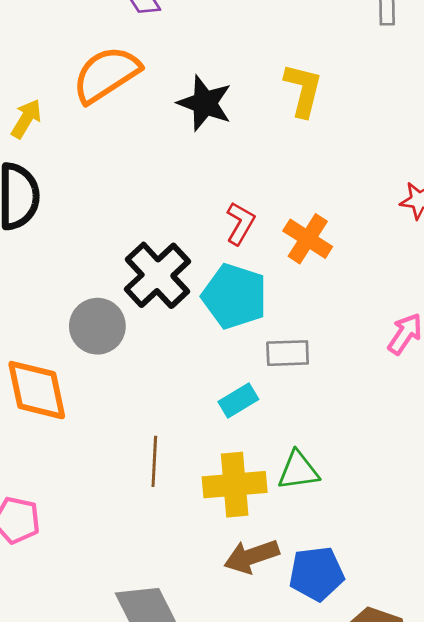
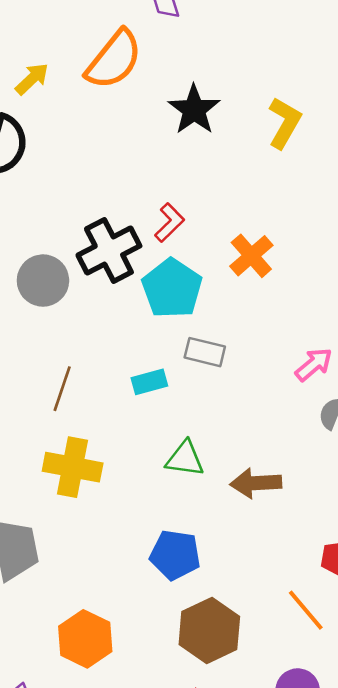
orange semicircle: (106, 74) -> (114, 60), turned 146
red L-shape: (240, 223) -> (169, 223), moved
brown line: (154, 461) -> (62, 389), moved
yellow cross: (235, 485) -> (73, 467), moved
brown arrow: (252, 556) -> (256, 483), moved

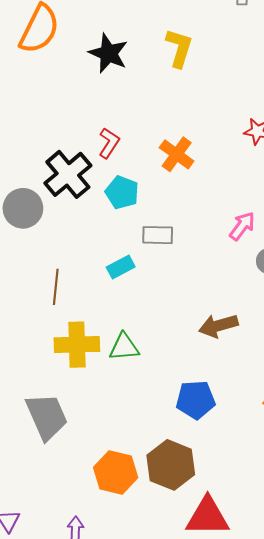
cyan pentagon: (172, 288) -> (122, 192), size x0.7
green triangle: (185, 459) -> (124, 347), moved
blue pentagon: (175, 555) -> (196, 400), moved
brown hexagon: (209, 630) -> (171, 465), moved

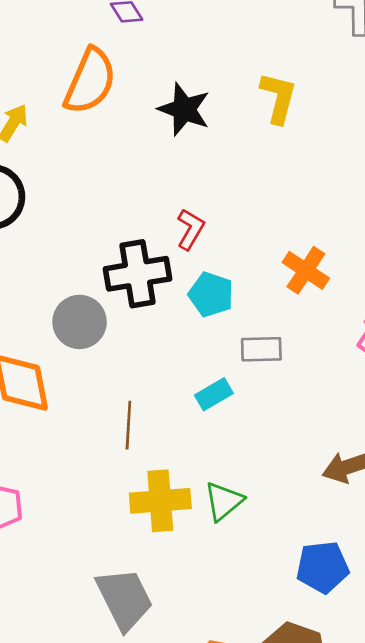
orange cross: (177, 154) -> (306, 270), moved
black cross: (68, 174) -> (137, 274), turned 33
green triangle: (124, 347) -> (224, 501), turned -32

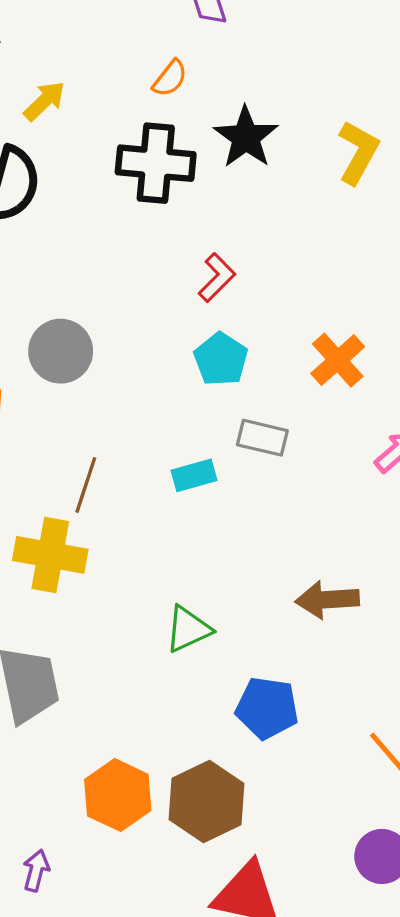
orange semicircle: (90, 81) -> (170, 78), moved, size x0.5
black cross: (137, 274) -> (156, 163), moved
yellow cross: (160, 501) -> (50, 555), moved
green triangle: (224, 501) -> (188, 629), moved

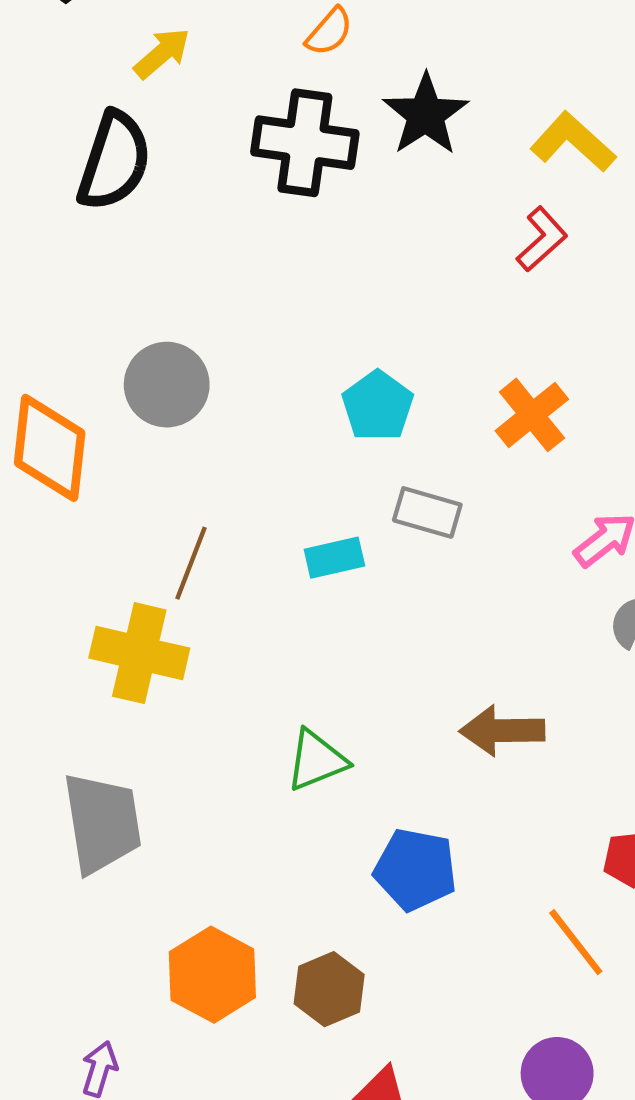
yellow L-shape: (358, 152) -> (573, 142), turned -80
red L-shape: (217, 278) -> (542, 239), moved
brown hexagon: (207, 802) -> (329, 989), size x0.7

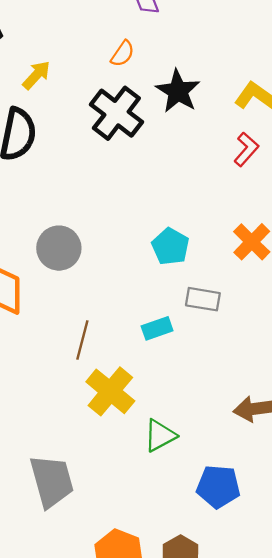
black cross: (305, 143) -> (116, 113), turned 36
yellow cross: (139, 653) -> (110, 391), moved, turned 33

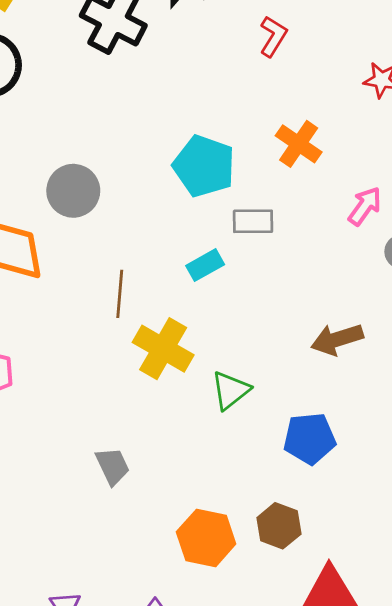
cyan pentagon: (170, 246) -> (204, 166), size x1.4
gray trapezoid: (52, 481) -> (113, 466), size x0.6

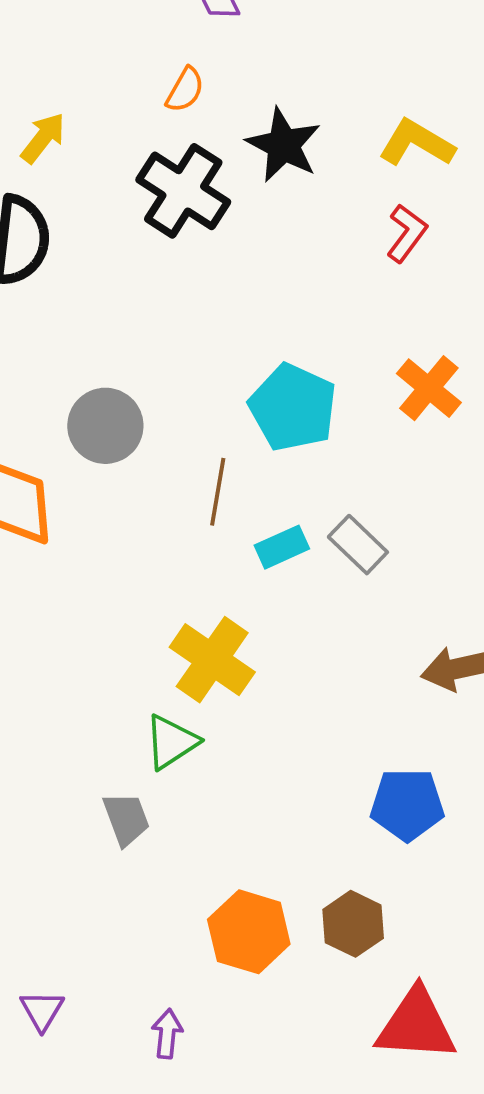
gray rectangle: (253, 221) -> (358, 545), moved, turned 39
brown line: (120, 294) -> (218, 492), moved
green triangle: (230, 390) -> (171, 742), moved

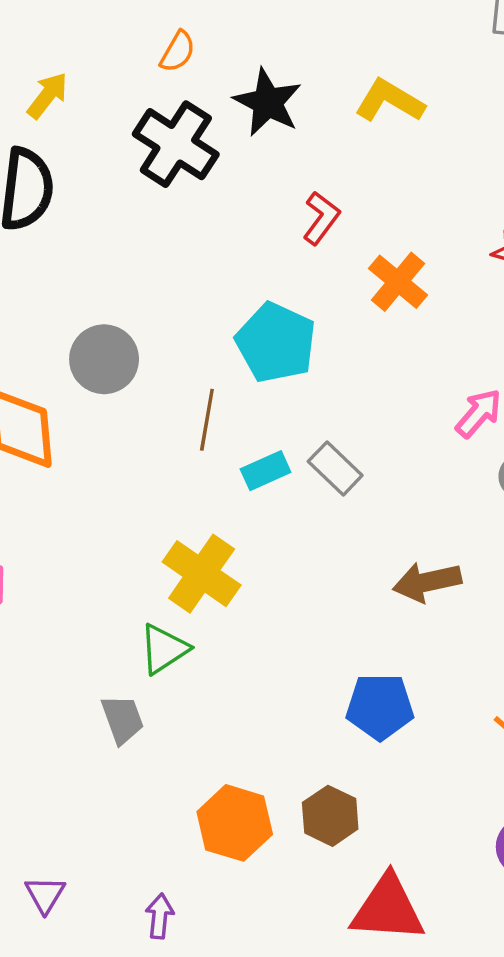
red L-shape: (407, 233) -> (321, 218), moved
orange cross: (429, 388) -> (398, 282), moved

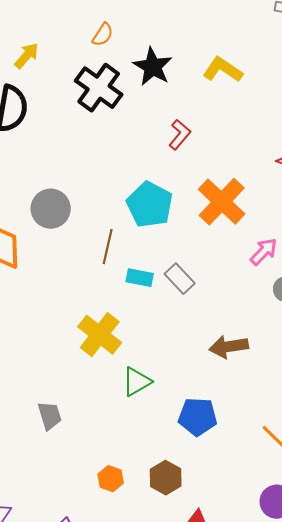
orange cross: (398, 282) -> (222, 202), moved, size x1.4
cyan rectangle: (266, 471) -> (140, 278), turned 32
green triangle: (164, 649) -> (137, 382), moved
orange hexagon: (235, 823) -> (111, 479), size x0.6

